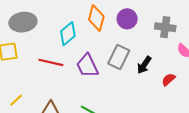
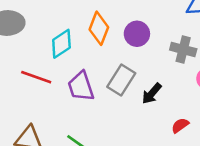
red semicircle: (168, 80) -> (180, 125), moved

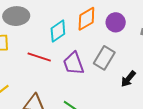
orange diamond: (99, 28) -> (86, 19), turned 40
black arrow: (152, 93) -> (128, 79), moved

